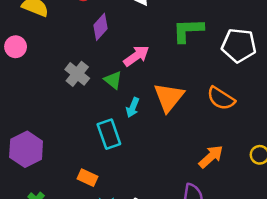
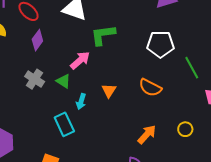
purple diamond: (101, 27) -> (37, 40), moved
green L-shape: (188, 30) -> (103, 35), moved
orange triangle: (169, 97) -> (109, 91), size x0.6

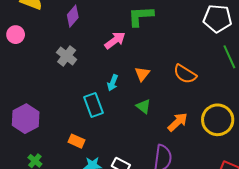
white pentagon: (160, 44) -> (217, 18), moved
green triangle: (63, 81) -> (143, 106), moved
yellow circle: (185, 129) -> (218, 120), size x2.0

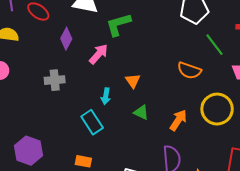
purple diamond: (73, 16) -> (66, 39), moved
gray cross: (67, 56) -> (55, 80), turned -30
orange semicircle: (185, 74) -> (189, 70), moved

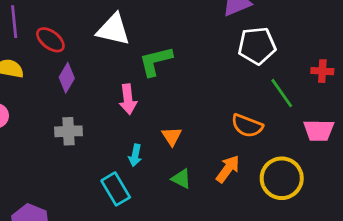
purple diamond: (66, 39) -> (67, 78), moved
pink arrow: (99, 54) -> (128, 99), turned 130
orange arrow: (178, 120) -> (228, 169), moved

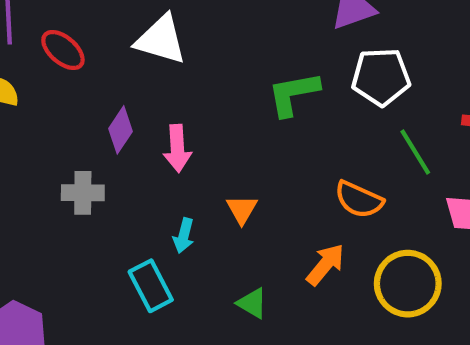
green L-shape: (156, 61) -> (293, 94), moved
purple diamond: (67, 78) -> (120, 130), moved
green triangle: (181, 179) -> (252, 303), moved

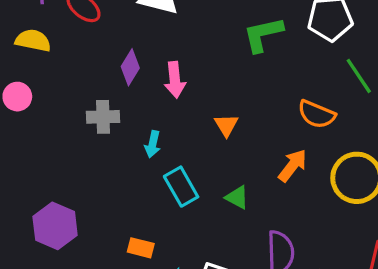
cyan arrow: (184, 236) -> (153, 144), moved
cyan rectangle: (151, 286) -> (181, 187), moved

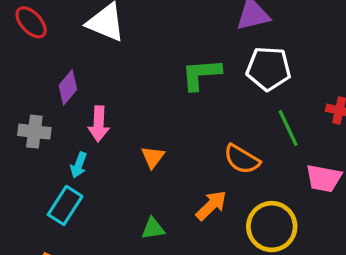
pink arrow: (175, 80) -> (99, 124), moved
cyan rectangle: (181, 187) -> (65, 205), moved, turned 54
green triangle: (237, 197) -> (153, 229), turned -45

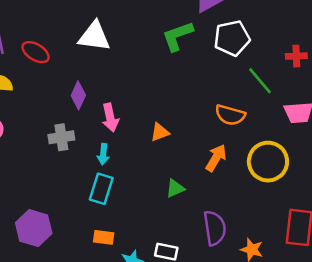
green L-shape: (201, 74) -> (177, 36), moved
orange triangle: (153, 157) -> (160, 132), turned 48

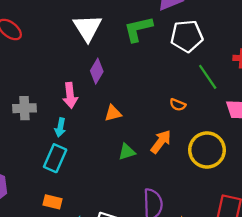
white triangle: (94, 36) -> (87, 28), moved, turned 44
purple diamond: (78, 95) -> (97, 71), moved
orange semicircle: (230, 115) -> (178, 105), size x0.6
green triangle: (175, 188) -> (127, 152), moved

